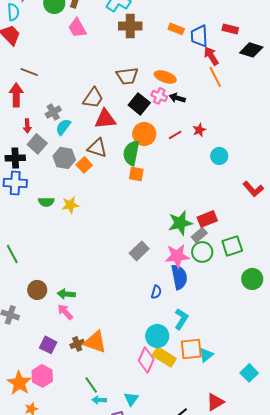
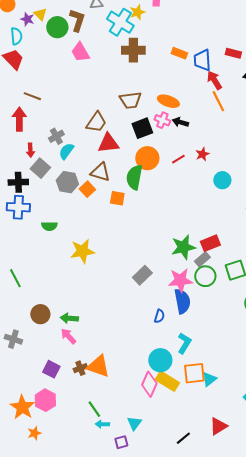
black square: (139, 104) -> (142, 128), turned 30
orange square: (136, 174) -> (117, 198), moved
yellow star: (70, 205) -> (82, 251), moved, size x1.4

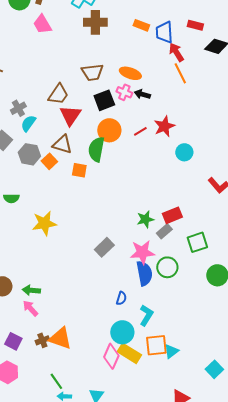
red triangle: (108, 143) -> (70, 115), turned -50
red star: (202, 154) -> (164, 126), size x1.5
green star: (183, 247) -> (145, 219), size x0.7
green circle: (205, 276) -> (167, 267), moved
blue semicircle: (159, 316) -> (121, 298), moved

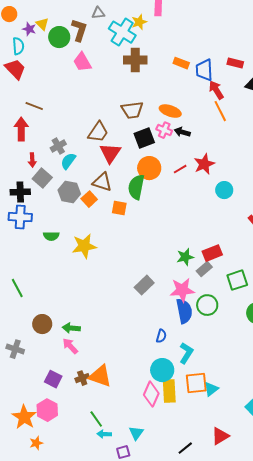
yellow star: (44, 223) -> (84, 246), moved
yellow rectangle: (129, 353) -> (169, 391), turned 55

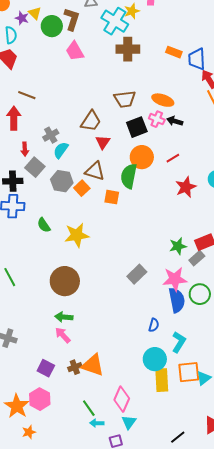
red triangle: (110, 153) -> (103, 142), size x0.7
red star: (204, 164) -> (186, 187), moved
green semicircle: (51, 236) -> (44, 225), turned 56
brown circle: (42, 324) -> (65, 281), moved, size x1.5
pink diamond: (151, 394) -> (122, 399), moved

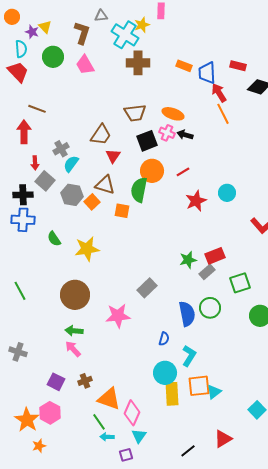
green circle: (52, 26) -> (53, 57), moved
pink star: (175, 279) -> (118, 316), moved
orange triangle: (93, 365) -> (109, 399), moved

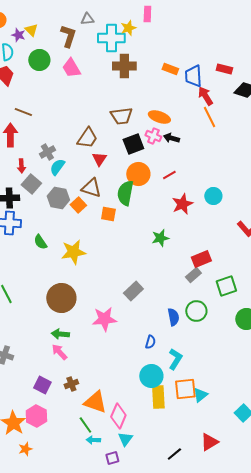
cyan cross: (125, 35) -> (111, 38), turned -32
green star: (188, 260) -> (160, 238), moved
blue semicircle: (187, 314) -> (173, 317), size x0.7

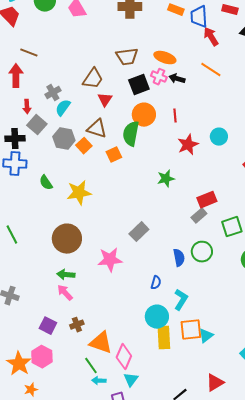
orange line: (209, 117) -> (211, 70), moved, turned -30
red line: (169, 175) -> (175, 116), turned -64
orange square: (108, 214) -> (114, 155), turned -35

